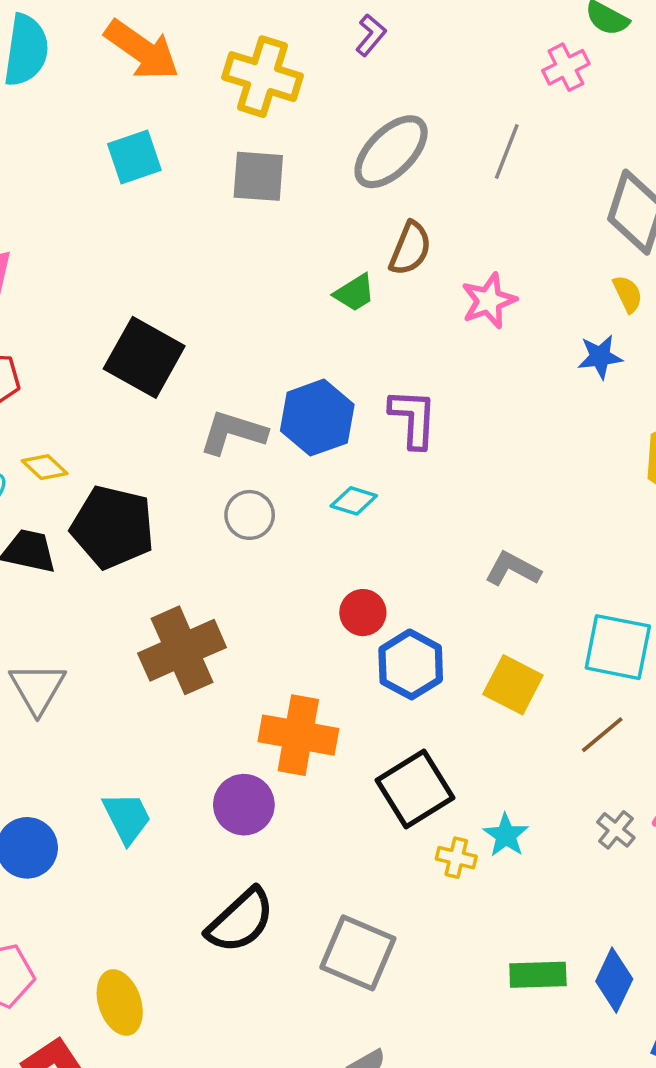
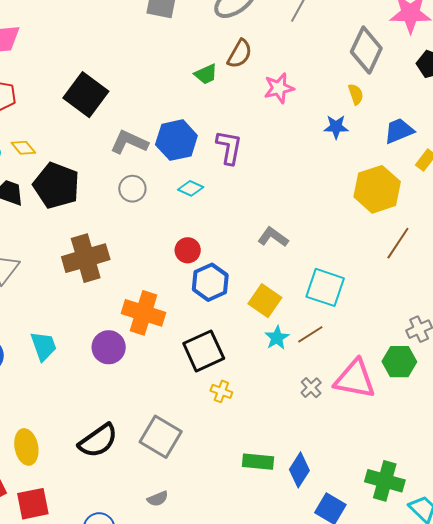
cyan star: (506, 835) -> (277, 338), moved
black semicircle: (240, 921) -> (98, 441), moved

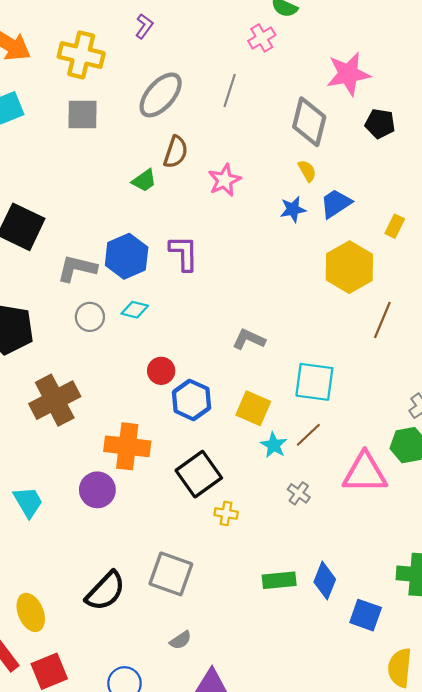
blue trapezoid: (399, 131) -> (336, 203), moved
cyan diamond: (191, 188) -> (135, 310), moved
gray cross: (311, 388) -> (299, 493), moved

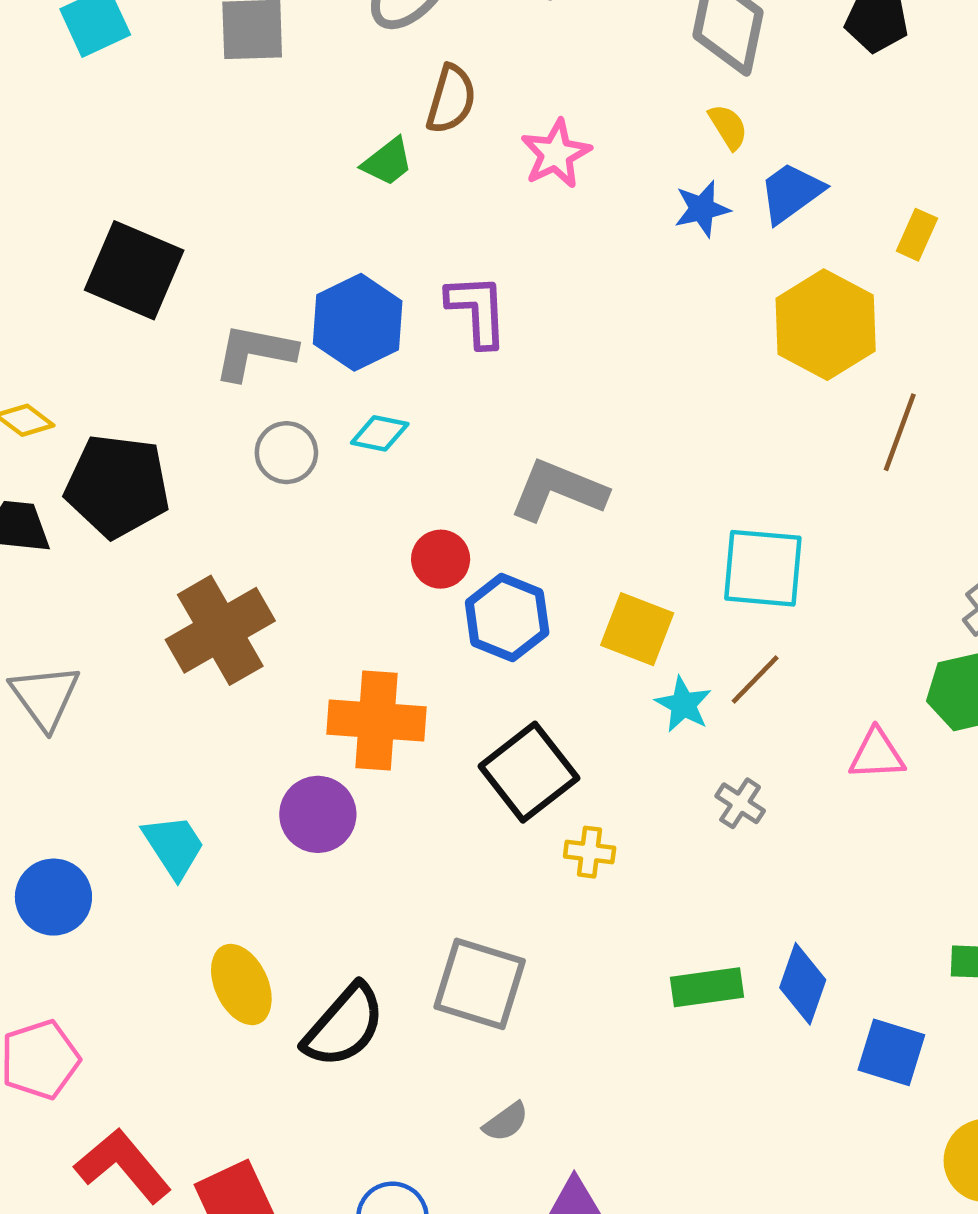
gray L-shape: (249, 339) -> (558, 490), moved, size x1.4
pink triangle: (365, 473) -> (877, 754), size x0.6
yellow ellipse: (31, 612) -> (241, 985), moved

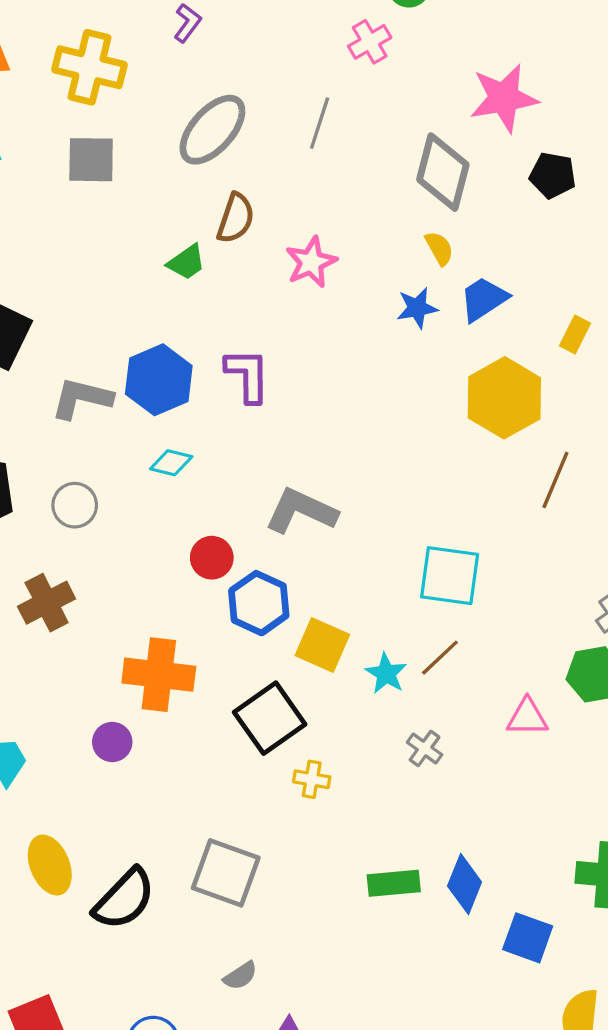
gray circle: (286, 453) -> (75, 505), moved
yellow square: (637, 629) -> (322, 645), moved
brown cross: (220, 630) -> (47, 603), size x0.7
purple circle: (318, 814) -> (112, 742), size x0.7

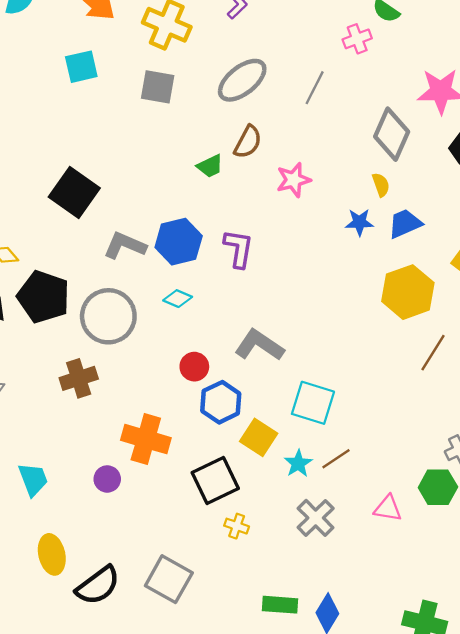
gray circle: (75, 505) -> (108, 316), size x1.8
cyan square: (450, 576) -> (313, 403), moved
gray cross: (425, 749) -> (316, 518), size x1.6

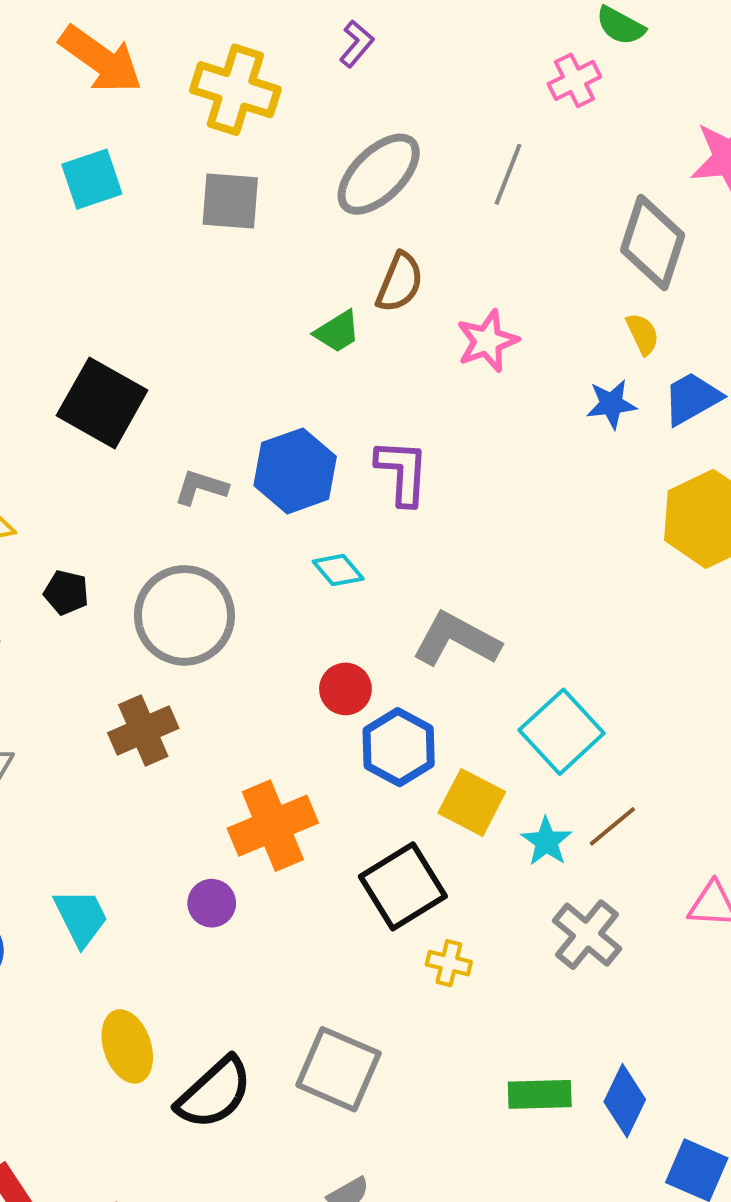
gray L-shape: (125, 246) -> (201, 487), size x0.7
black pentagon: (43, 297) -> (66, 593), size x0.5
cyan diamond: (178, 299) -> (338, 570), moved, turned 32
cyan square: (313, 403) -> (562, 732), turned 36
orange cross: (146, 439) -> (273, 826), turned -33

